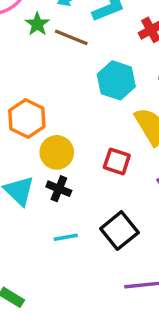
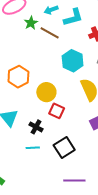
yellow circle: (57, 152) -> (46, 92), moved
red square: (117, 161) -> (57, 111), moved
black cross: (59, 189) -> (36, 127), moved

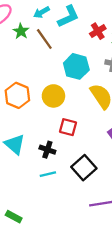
brown line: (50, 33) -> (44, 39), turned 36
yellow circle: (46, 92) -> (53, 96), moved

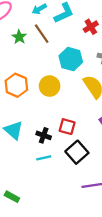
green star: (21, 31) -> (19, 37), moved
red square: (68, 127) -> (67, 127), moved

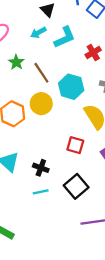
brown line: (42, 34) -> (41, 73), moved
yellow circle: (50, 86) -> (41, 104), moved
red square: (67, 127) -> (75, 145), moved

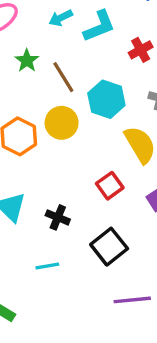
red square: (75, 145) -> (110, 186), turned 36
cyan line: (41, 192) -> (47, 266), moved

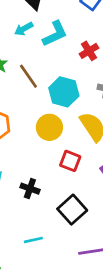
yellow circle: (62, 123) -> (49, 127), moved
red square: (110, 186) -> (70, 161), turned -30
cyan line: (47, 266) -> (33, 240), moved

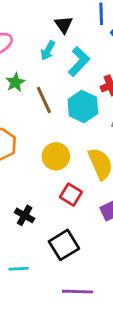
cyan arrow: (24, 29) -> (48, 51), turned -42
cyan L-shape: (55, 34) -> (79, 61), turned -32
cyan hexagon: (64, 92) -> (83, 106), moved

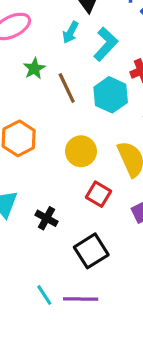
cyan line: (18, 269) -> (44, 295), moved, turned 60
purple line: (78, 292) -> (81, 299), moved

